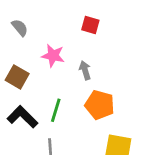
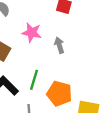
orange pentagon: (100, 105) -> (59, 94), moved

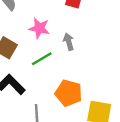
green line: (34, 80) -> (42, 59), moved, turned 42

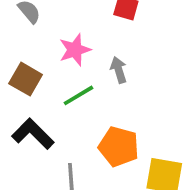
pink star: (39, 28) -> (75, 50), turned -30

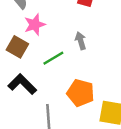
pink star: (75, 50) -> (35, 25), moved

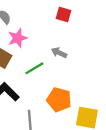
gray arrow: (81, 41) -> (59, 53), turned -48

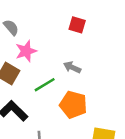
orange pentagon: (59, 100) -> (73, 105), moved

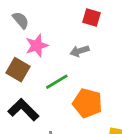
gray arrow: (72, 67) -> (79, 51), moved, turned -42

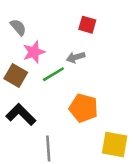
green line: (57, 82) -> (53, 74), moved

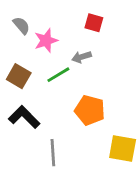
pink star: (34, 52) -> (46, 41), moved

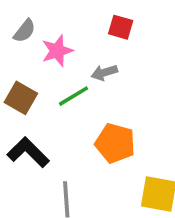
gray semicircle: (21, 26) -> (25, 31), turned 78

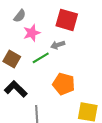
red square: (121, 27) -> (67, 20), size x1.6
gray semicircle: (25, 31) -> (20, 16), moved

